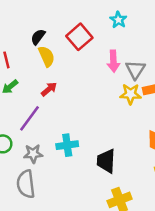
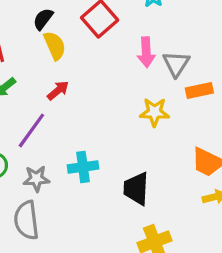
yellow star: (130, 94) -> (154, 112), moved

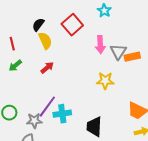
orange rectangle: (199, 90) -> (132, 57), moved
purple line: (31, 130) -> (47, 107), moved

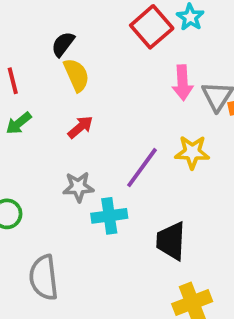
red square: (72, 25) -> (152, 27), moved
purple line: (47, 107) -> (142, 168), moved
gray star: (34, 121) -> (78, 187), moved

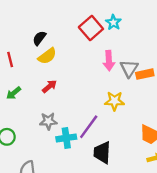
yellow semicircle: (76, 75) -> (47, 56), turned 78
green arrow: (19, 123) -> (14, 93), moved
purple line: (142, 168) -> (89, 127), moved

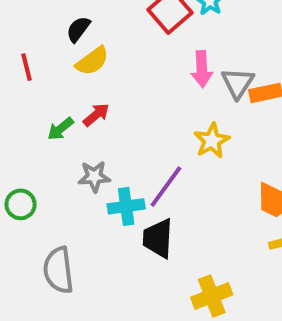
green arrow: (14, 93) -> (60, 129), moved
yellow star: (114, 101) -> (212, 141), turned -30
black trapezoid: (102, 153) -> (158, 238), moved

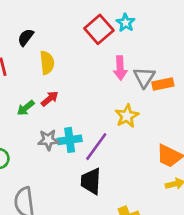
black semicircle: (78, 29) -> (26, 37), moved
yellow semicircle: (92, 61) -> (47, 63), turned -60
cyan cross: (126, 206) -> (70, 140), moved

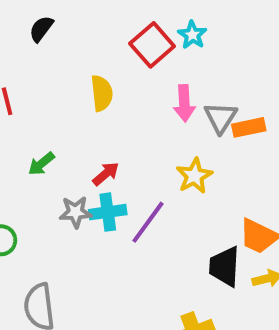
black semicircle: (26, 37) -> (41, 29), moved
yellow semicircle: (47, 63) -> (102, 93), moved
red arrow: (50, 99) -> (106, 174), moved
black trapezoid: (91, 181) -> (225, 266), moved

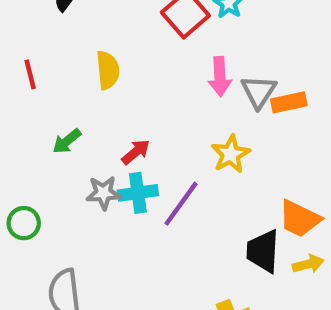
yellow semicircle: (102, 93) -> (108, 70), moved

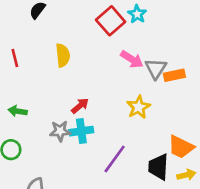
pink arrow: (220, 77) -> (132, 59), turned -55
green arrow: (67, 141) -> (18, 111), moved, turned 48
purple line: (181, 204) -> (115, 159), moved

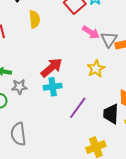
yellow semicircle: (63, 55) -> (35, 19), moved
red arrow: (80, 106) -> (52, 68), size x1.6
gray star: (60, 131) -> (19, 87), moved

